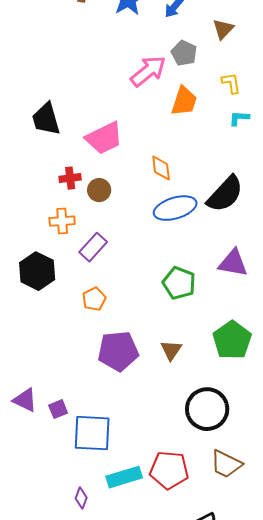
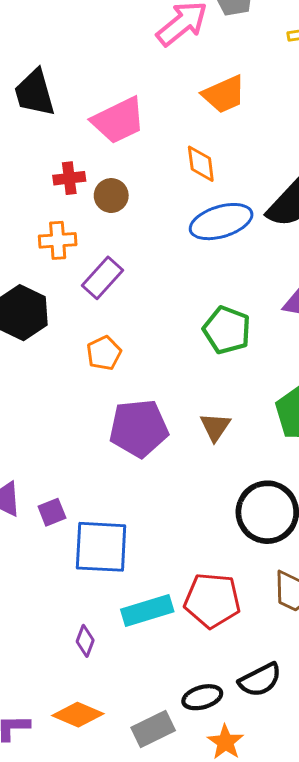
orange trapezoid: (184, 101) -> (224, 94), moved, turned 48

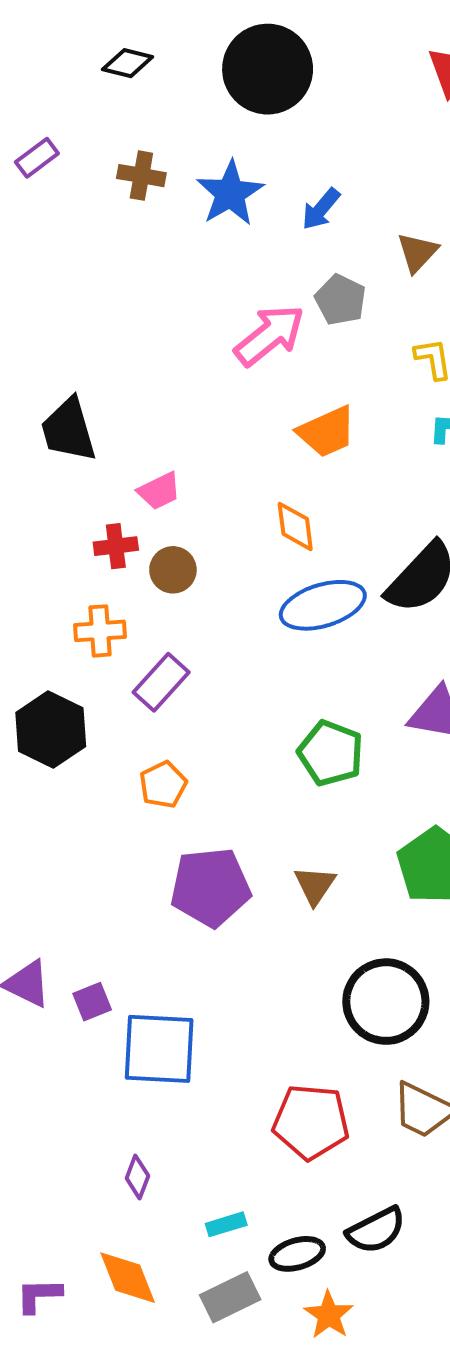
pink trapezoid: (118, 120) -> (159, 491), moved, size x0.6
cyan rectangle: (147, 610) -> (226, 1224), moved, size x0.6
orange diamond: (78, 715) -> (128, 1278), turned 45

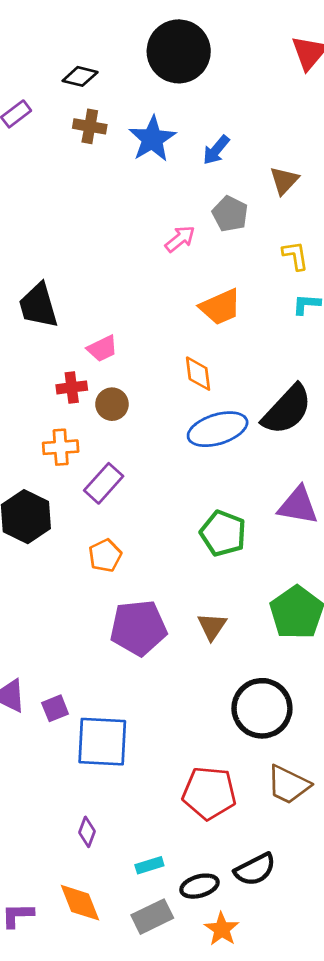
black diamond: (128, 63) -> (80, 76), moved
pink arrow: (270, 335) -> (180, 239), size x0.6

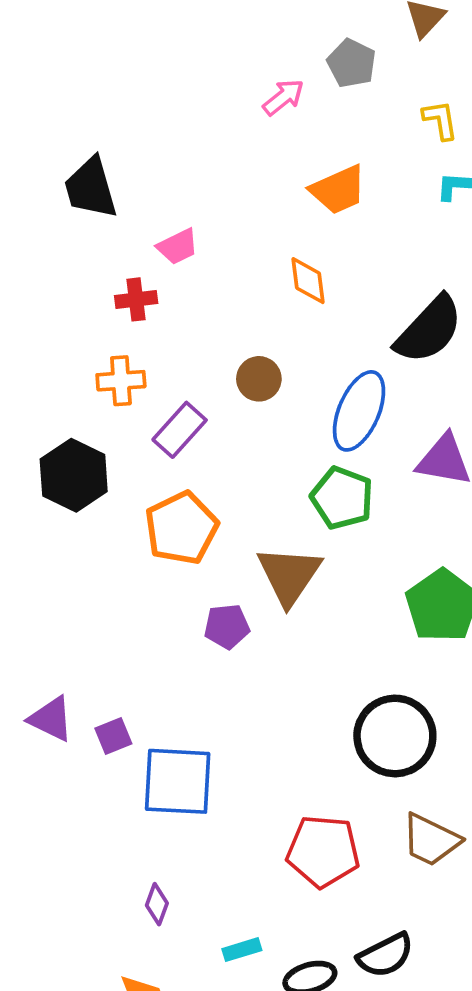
brown circle: (112, 404) -> (259, 379), moved
blue ellipse: (218, 429) -> (359, 411), moved, turned -50
orange pentagon: (105, 556) -> (181, 528), size x1.6
brown triangle: (212, 626) -> (289, 575), moved, size x1.6
purple pentagon: (138, 628) -> (227, 626), size x0.6

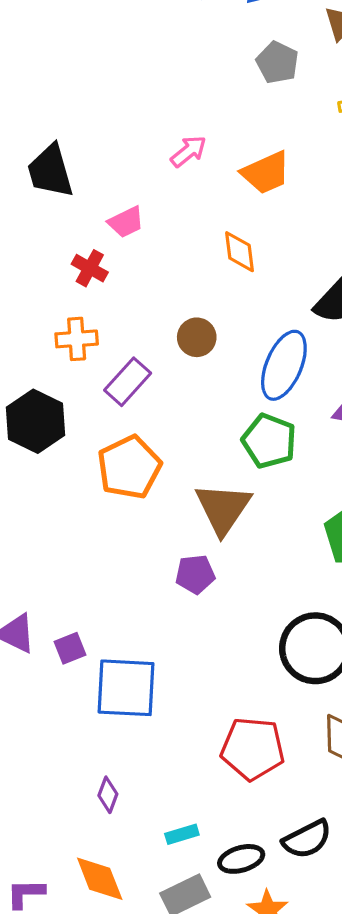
pink arrow: (283, 97) -> (189, 151), moved
red cross: (136, 299) -> (90, 268), turned 36
purple pentagon: (227, 626) -> (195, 574), moved

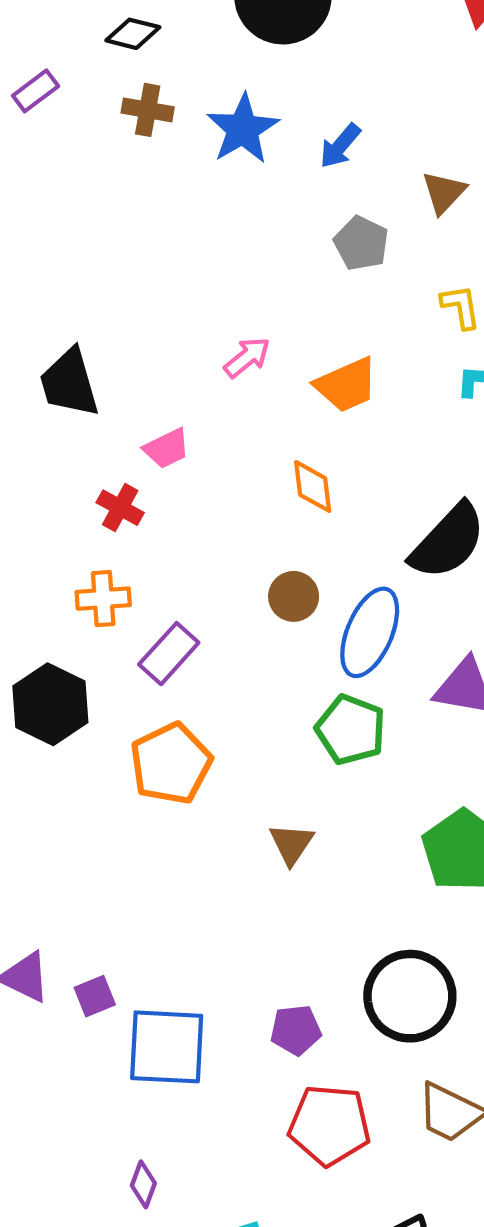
brown circle: (197, 337) -> (294, 596), moved
brown triangle: (223, 508) -> (291, 844), moved, size x0.6
purple pentagon: (195, 574) -> (296, 1030), moved

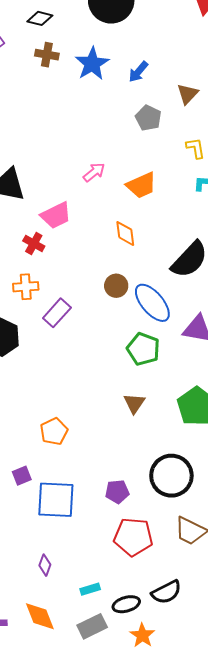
pink trapezoid: (167, 448) -> (56, 215), size x1.4
blue ellipse: (370, 632) -> (152, 303), turned -63
orange pentagon: (171, 763) -> (54, 431), moved, size x0.7
brown triangle: (291, 844) -> (134, 403), moved

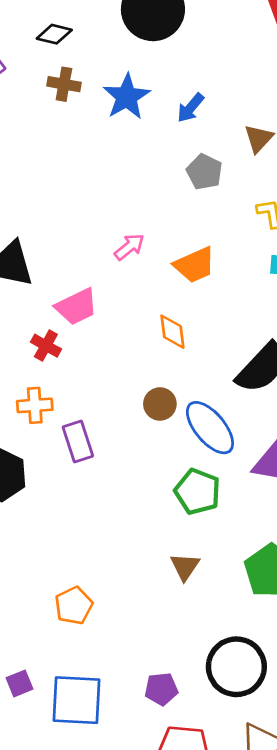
purple rectangle: (57, 313) -> (78, 442), turned -60
purple square: (22, 476) -> (19, 683), moved

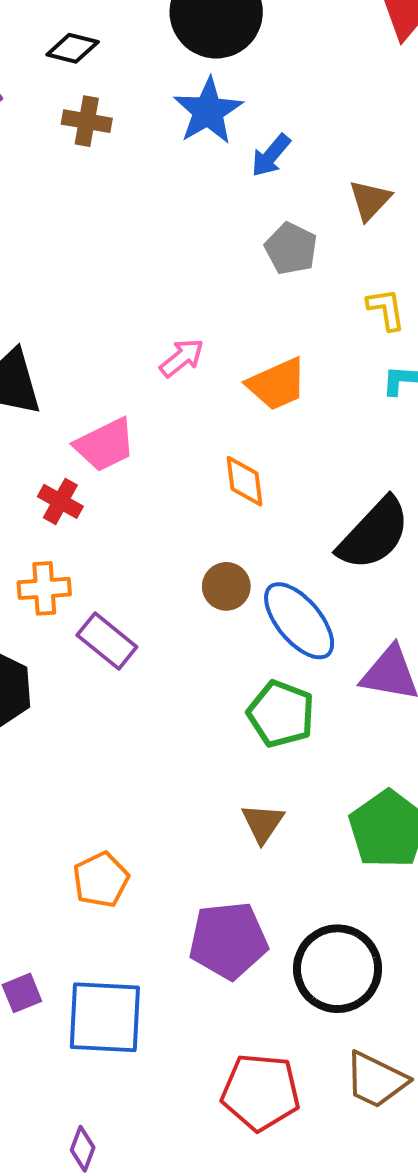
blue star: (127, 97) -> (208, 111), moved
purple rectangle: (78, 442) -> (107, 641), turned -33
purple pentagon: (161, 689) -> (228, 940), moved, size x1.6

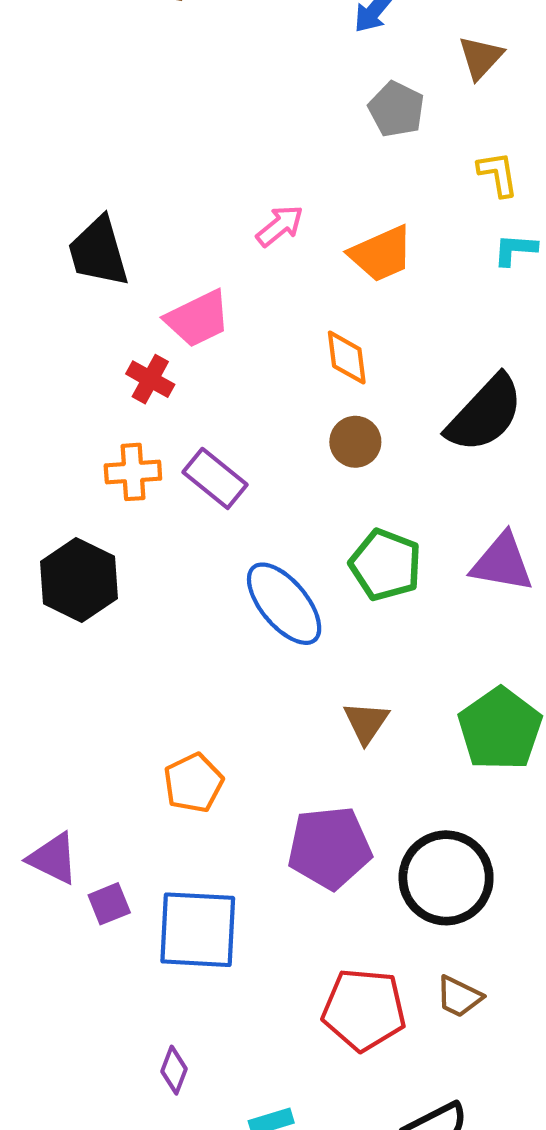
brown circle: (226, 586) -> (355, 442), moved
blue ellipse: (299, 621) -> (284, 604), moved
purple rectangle: (107, 641) -> (215, 478), moved
green pentagon: (281, 714) -> (386, 565), moved
brown trapezoid: (376, 1080) -> (459, 997), moved, size x0.7

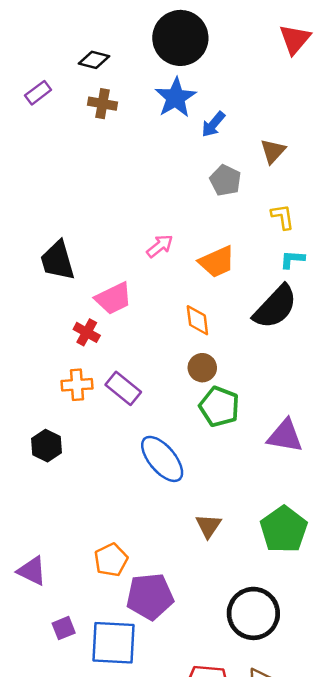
black semicircle: (485, 414) -> (275, 307), moved
green pentagon: (386, 565) -> (219, 407), moved
black hexagon: (79, 580) -> (47, 446), size x0.7
purple pentagon: (329, 848) -> (150, 596), moved
purple triangle: (53, 858) -> (32, 571), moved

